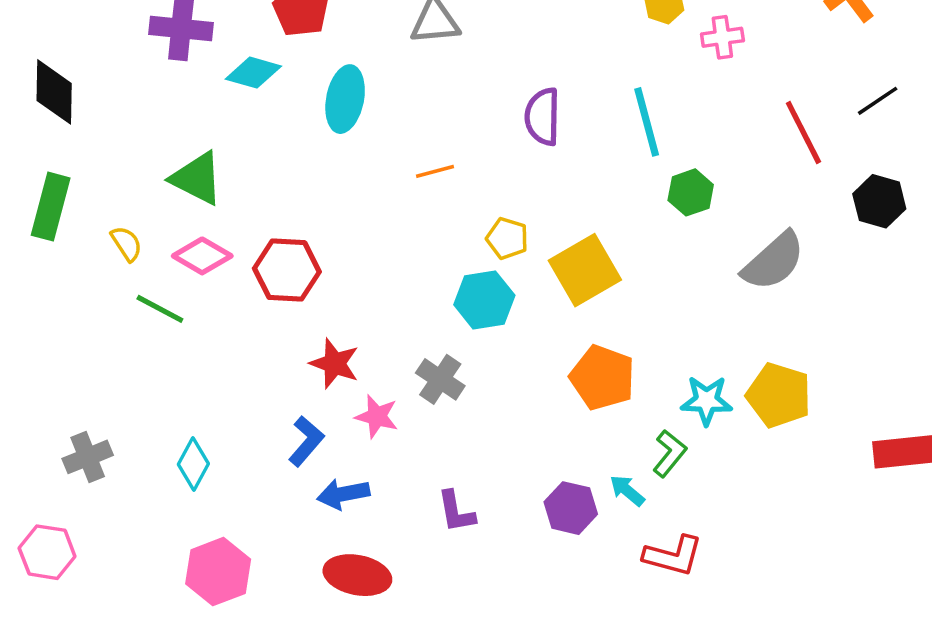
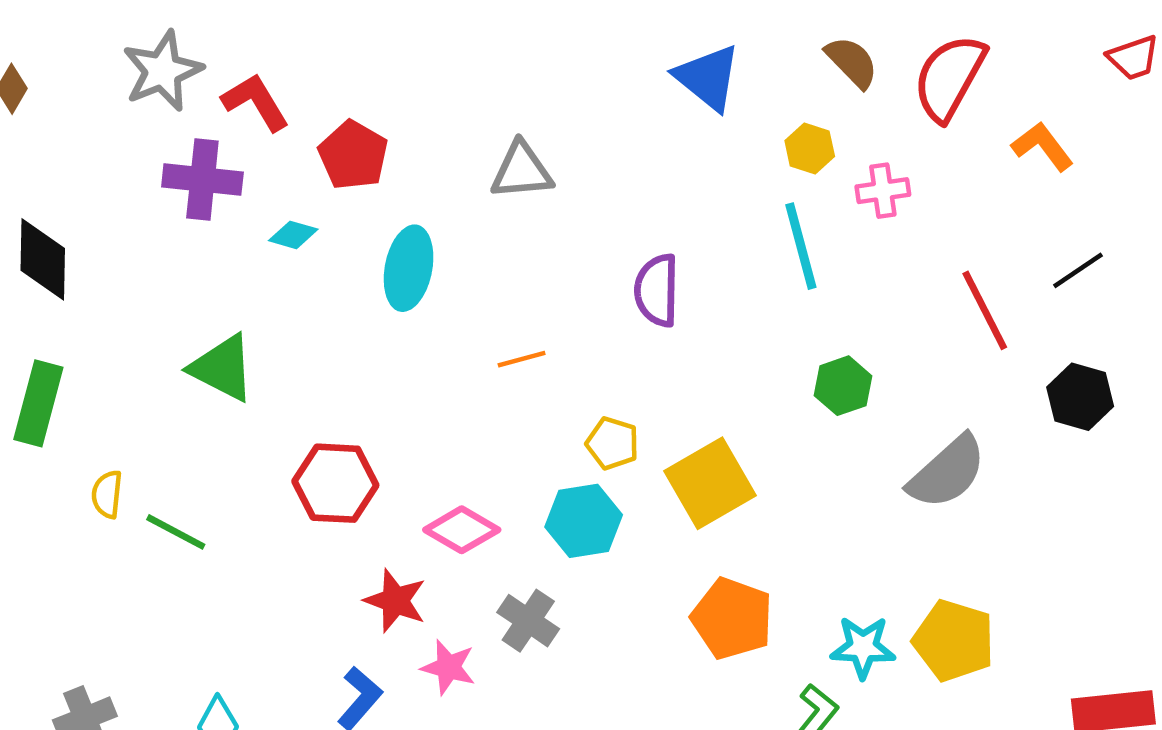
cyan diamond: (253, 73) -> (293, 235), size x0.7
cyan line: (647, 122) -> (801, 246), moved
yellow semicircle: (126, 244) -> (107, 494), moved, turned -141
pink diamond: (202, 256) -> (462, 530), moved

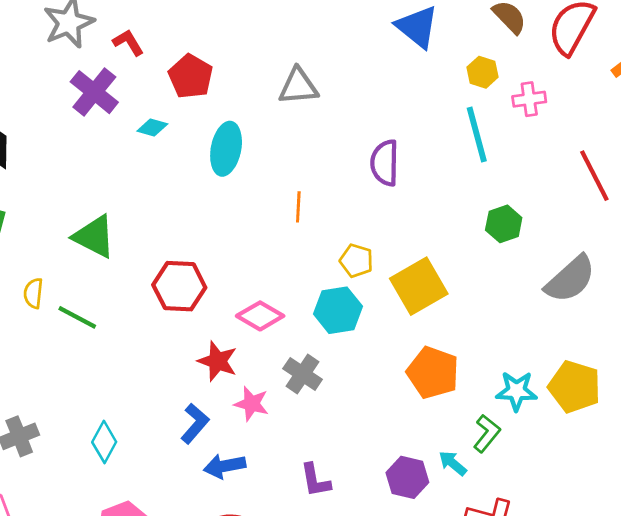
red L-shape: (256, 102) -> (128, 42), size x0.7
purple cross: (202, 180) -> (94, 92), turned 33
orange line: (522, 359) -> (298, 207), turned -72
green triangle: (222, 368) -> (94, 237), moved

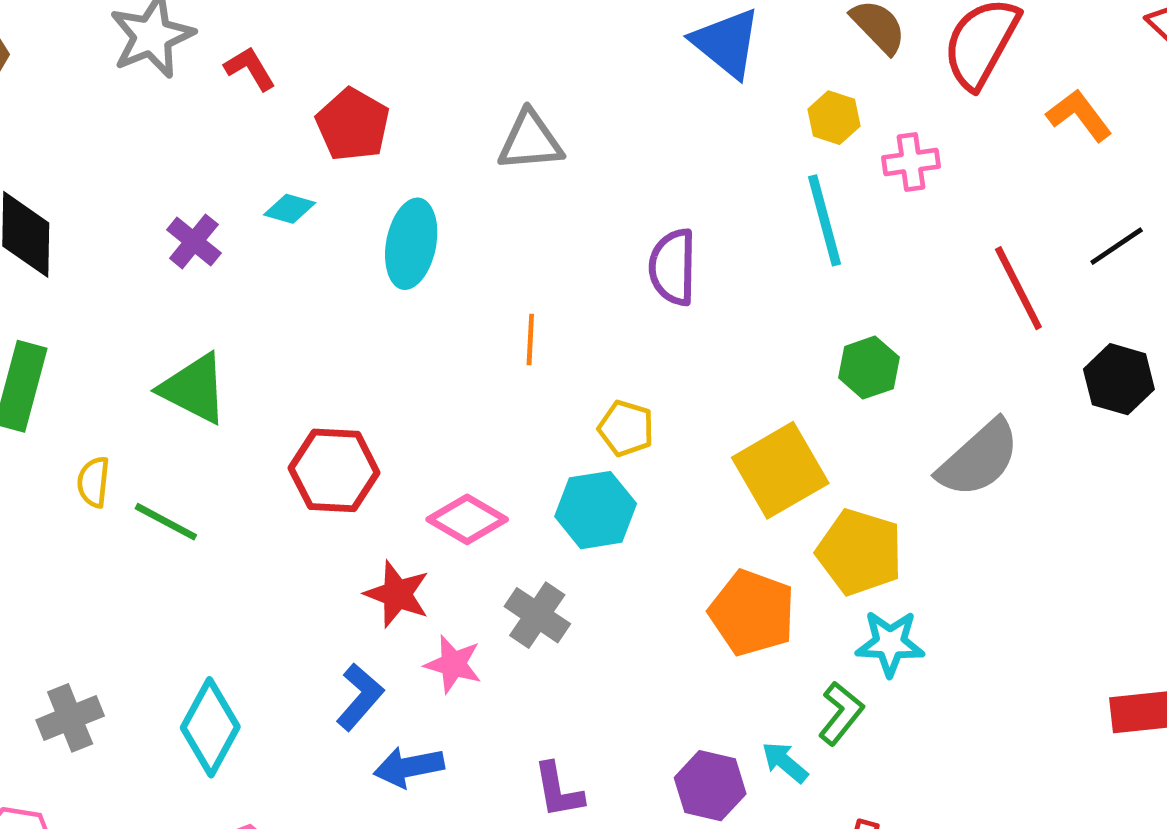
purple cross: (94, 92) -> (194, 241), moved, size x0.7
yellow square: (419, 286) -> (780, 470), moved
yellow pentagon: (575, 387) -> (860, 552), moved
cyan diamond: (104, 442) -> (210, 727), size x1.4

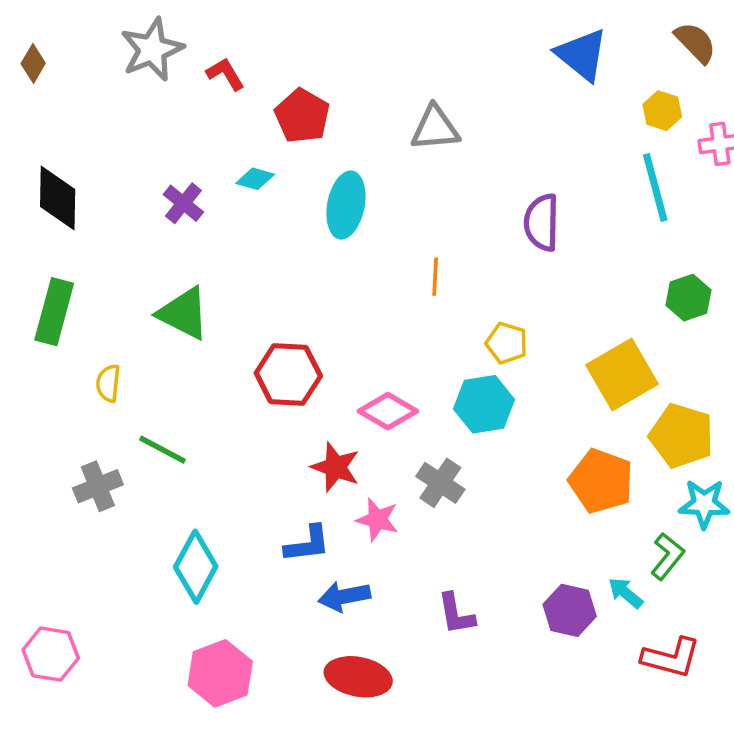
green line: (166, 522) -> (162, 450), moved
blue L-shape: (360, 697) -> (308, 544), turned 42
gray cross: (70, 718) -> (98, 486), moved

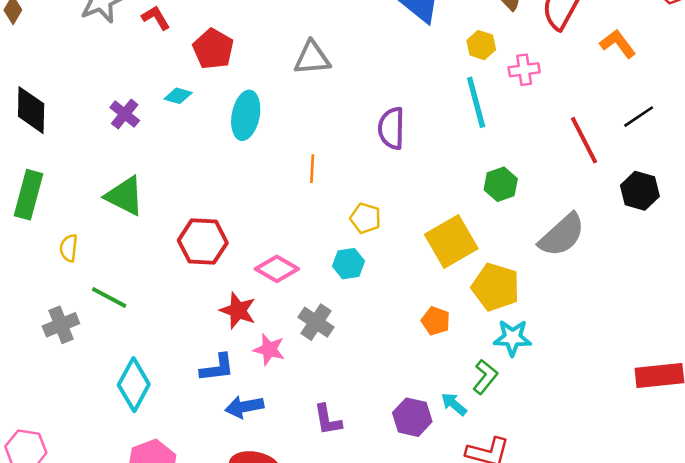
cyan hexagon: (484, 404) -> (348, 264), size x0.7
orange pentagon: (601, 481) -> (436, 321), size x0.6

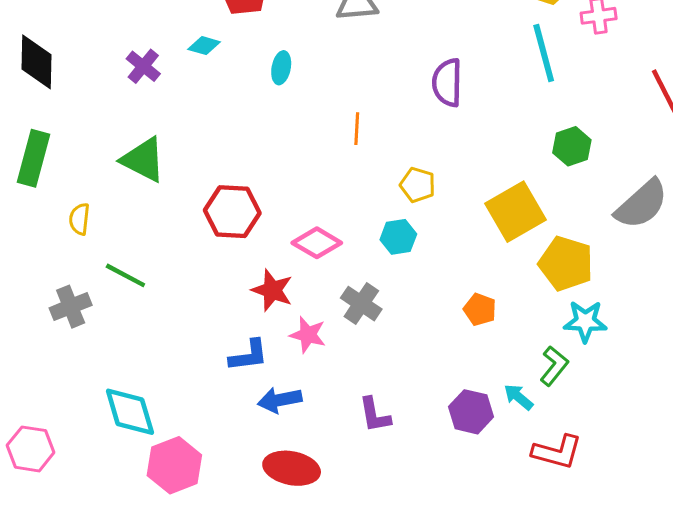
cyan ellipse: (246, 115) -> (281, 68), size x0.6
orange pentagon: (436, 321) -> (480, 309), moved
cyan diamond: (134, 385) -> (130, 412), moved, turned -45

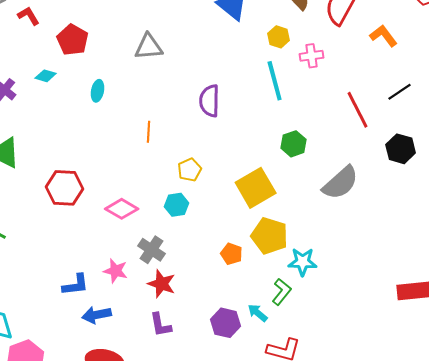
yellow pentagon: (418, 185) -> (190, 170), turned 30
yellow pentagon: (566, 264) -> (270, 236), moved
red star: (272, 290) -> (162, 284), moved

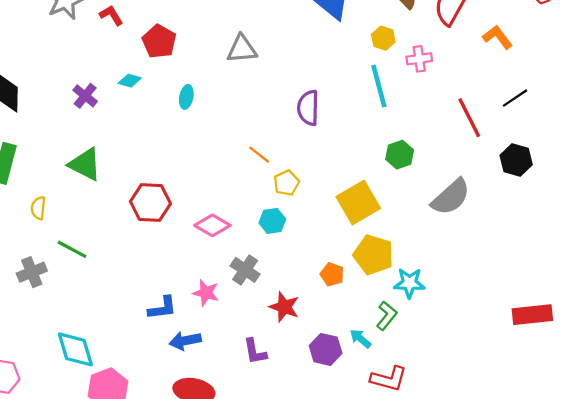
orange line: (149, 132) -> (259, 155), moved, turned -55
red star: (162, 284) -> (284, 307), moved

